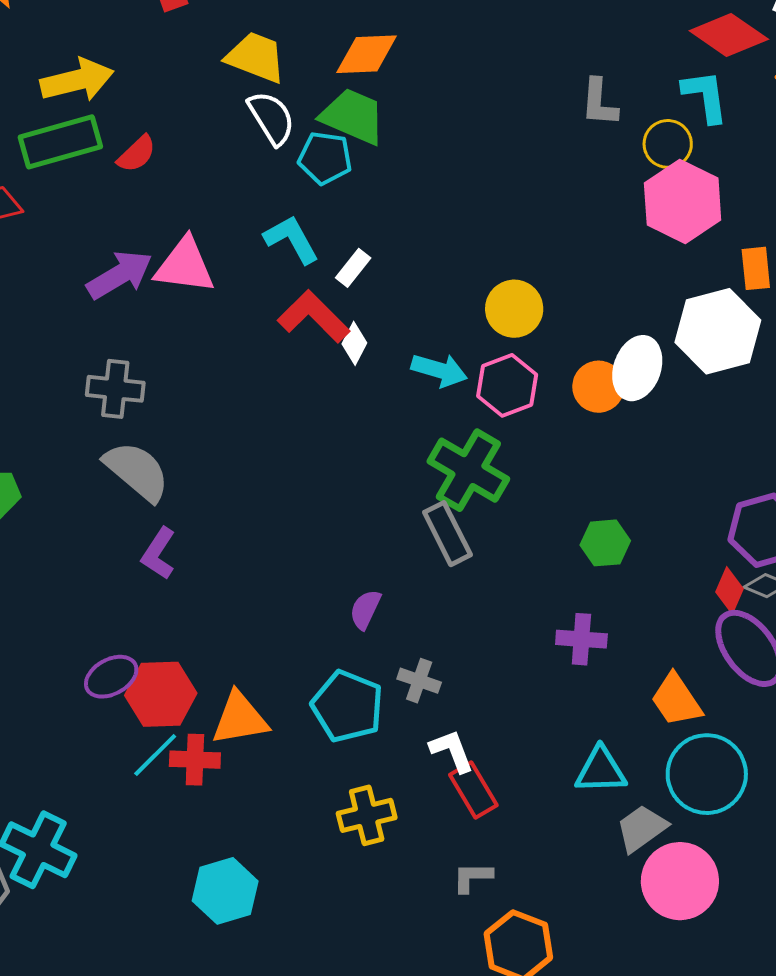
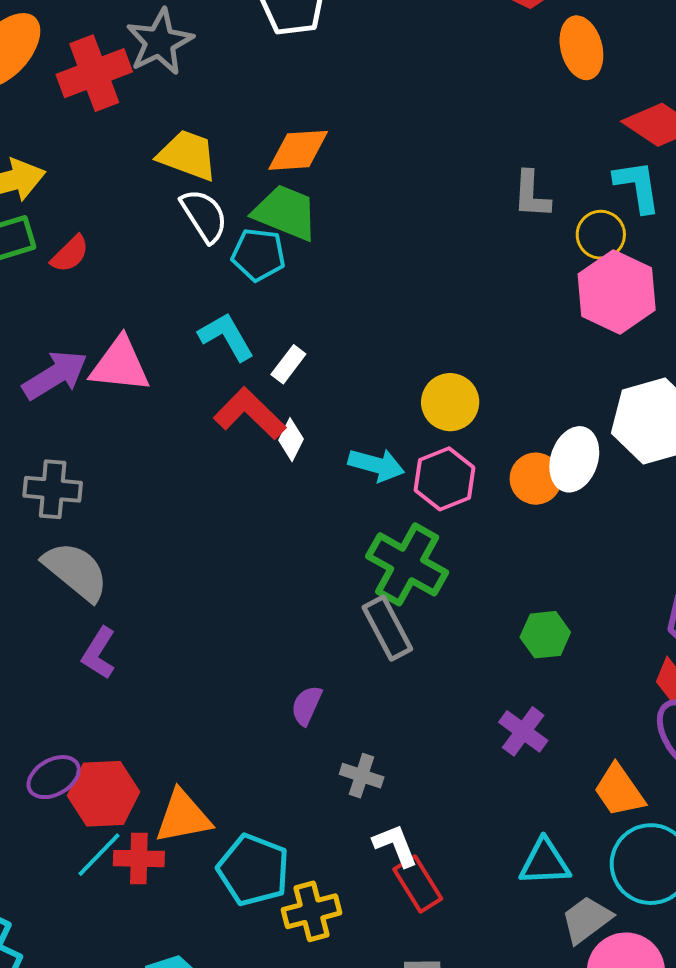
purple cross: (581, 639) -> (523, 731), turned 33
cyan pentagon: (347, 706) -> (253, 870), moved

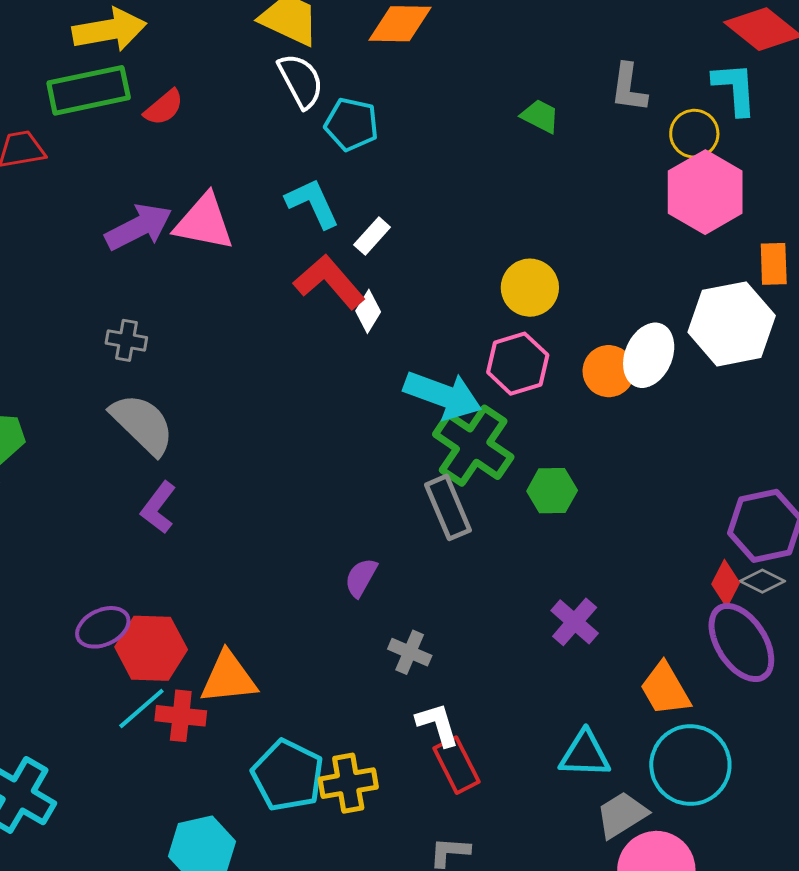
green trapezoid: (286, 213) -> (540, 116), moved, size x0.6
cyan arrow: (376, 465) -> (443, 395), moved, size x1.4
gray cross: (53, 489) -> (126, 340), size x0.7
green hexagon: (545, 635) -> (552, 491), moved
cyan pentagon: (253, 870) -> (288, 775), moved

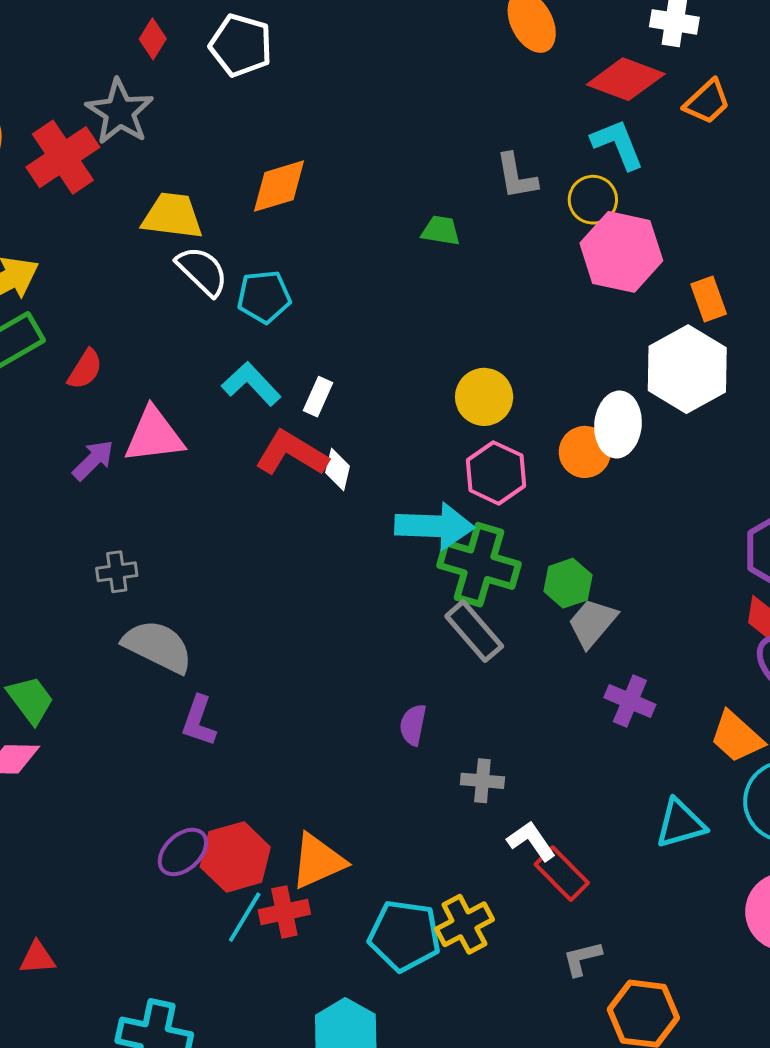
red semicircle: (164, 107) -> (85, 369), moved
purple arrow: (139, 227) -> (93, 460), size x0.7
gray trapezoid: (622, 815) -> (592, 623), moved

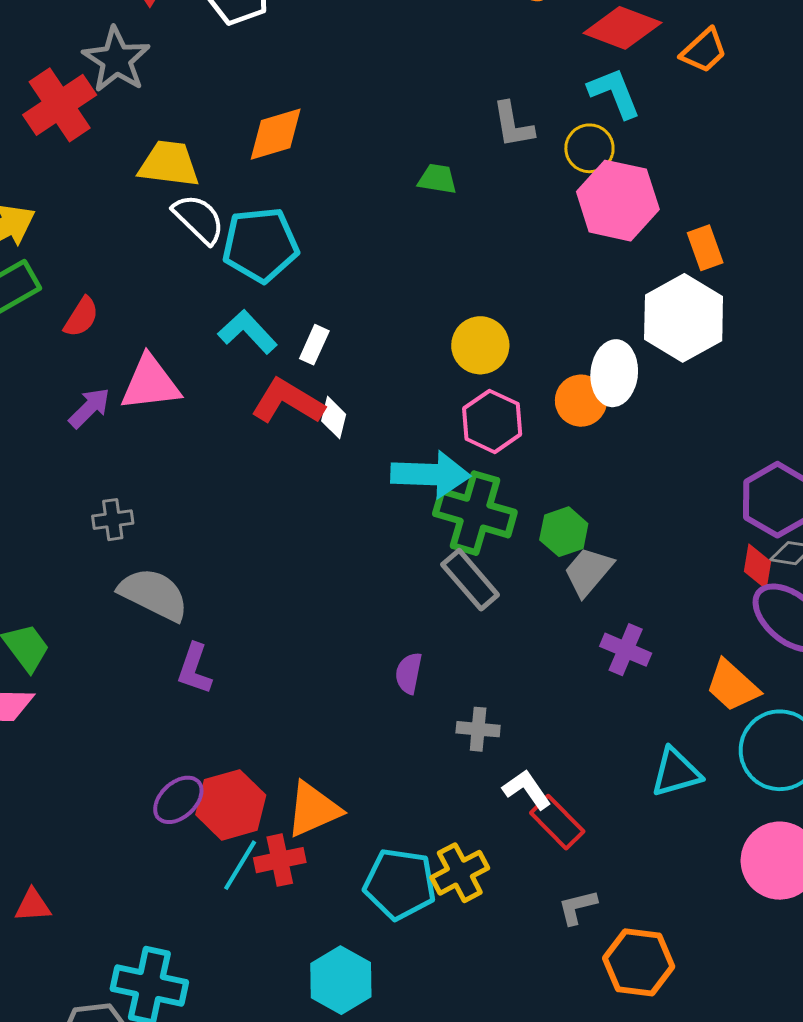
cyan pentagon: (264, 297) -> (260, 245), size x1.4

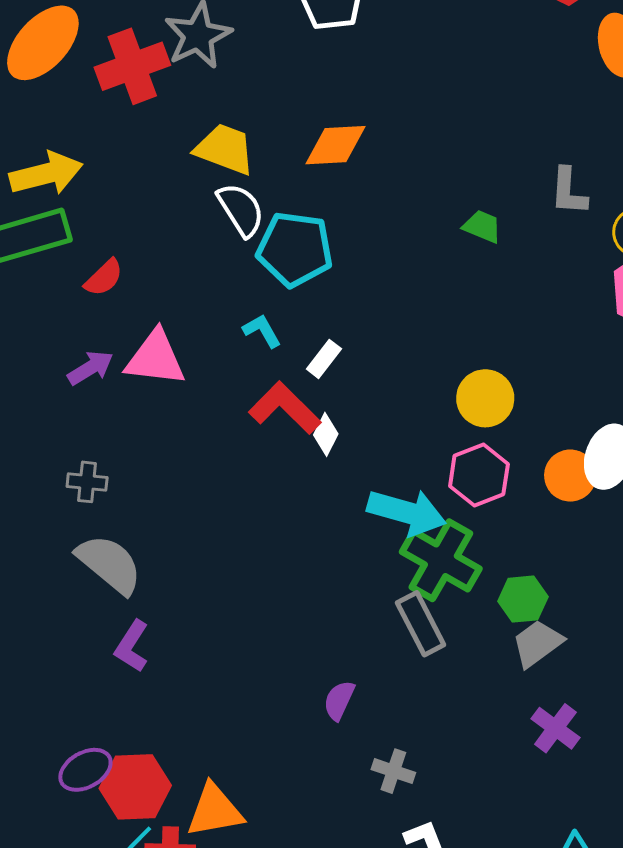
cyan L-shape: (248, 332) -> (262, 331), size x0.7

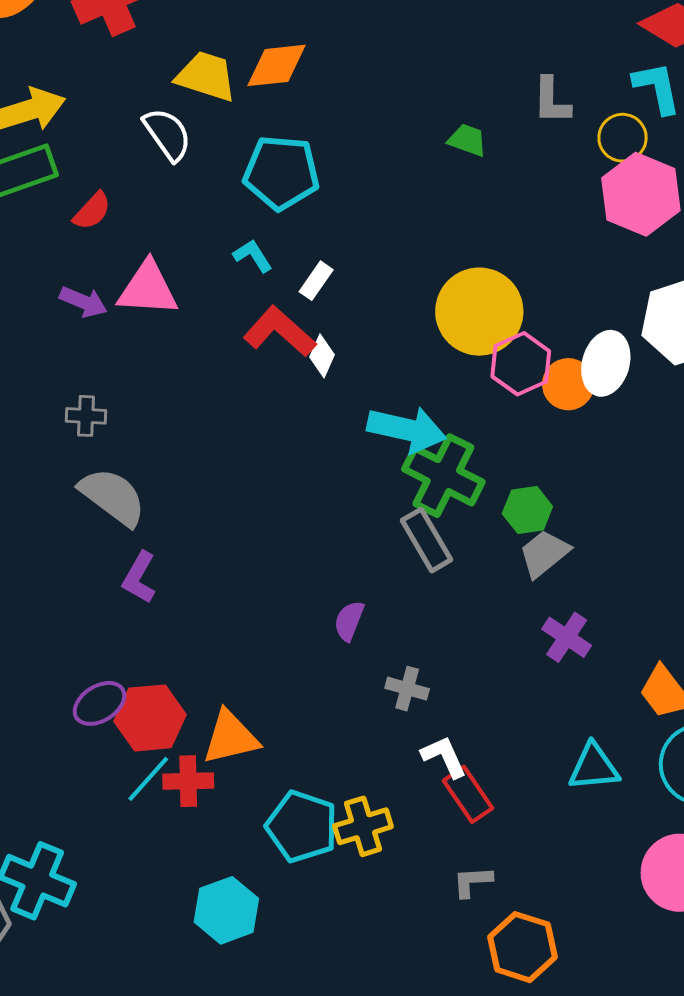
orange diamond: (335, 145) -> (276, 65), moved
white semicircle: (241, 210) -> (167, 134), moved
purple arrow: (90, 368) -> (83, 302), turned 57
yellow circle: (485, 398) -> (479, 312), size x1.5
pink hexagon: (479, 475) -> (521, 364), moved

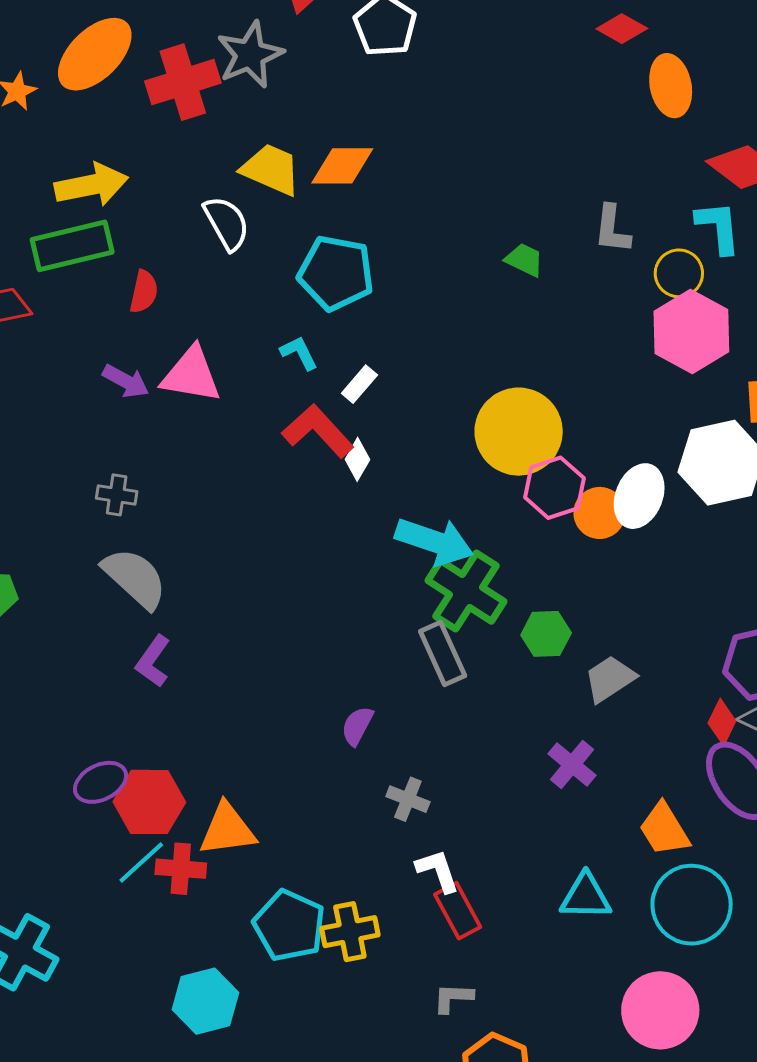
red semicircle: (92, 211) -> (144, 292), turned -36
gray trapezoid: (544, 554) -> (610, 679), moved

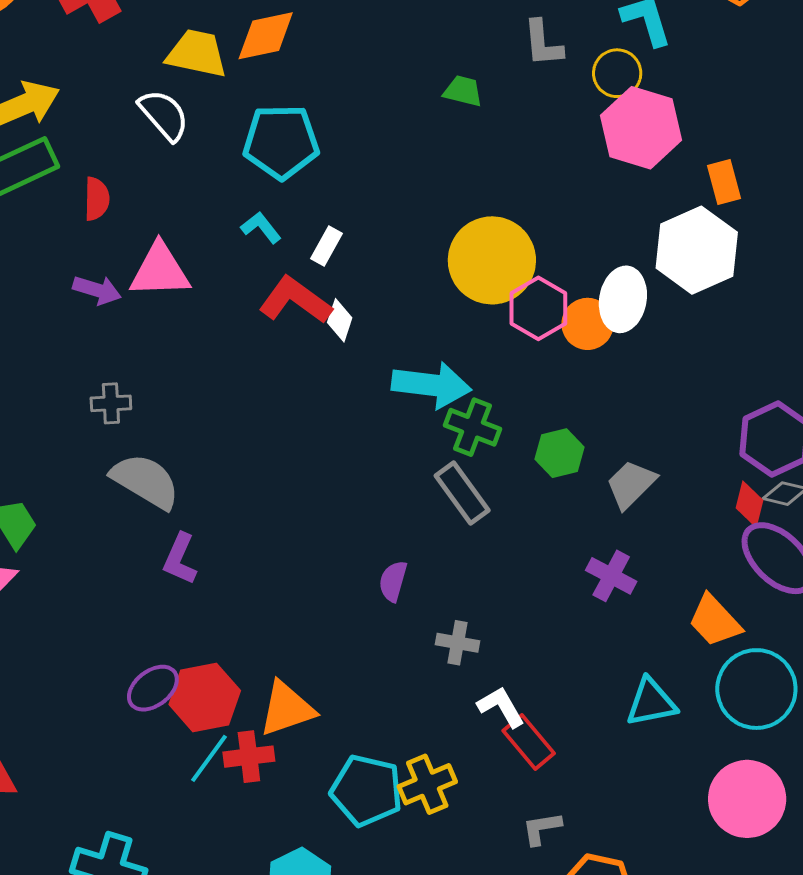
green cross: (466, 591) -> (472, 427), size x0.7

